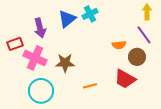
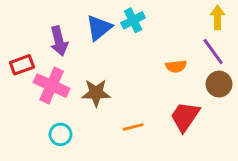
brown circle: (137, 57) -> (219, 84), moved
red trapezoid: (125, 79) -> (185, 117), turned 95
cyan circle: (41, 91) -> (60, 134), size x0.6

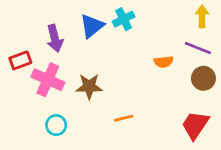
purple line: (213, 51) -> (198, 48), turned -32
red trapezoid: (185, 117) -> (195, 125), moved

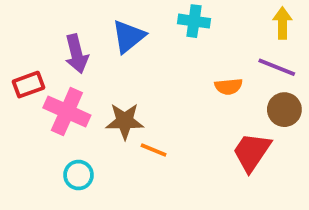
cyan cross: (124, 19) -> (194, 21), moved, turned 35
orange line: (124, 118) -> (154, 150), moved, turned 36
red trapezoid: (195, 125) -> (252, 152), moved

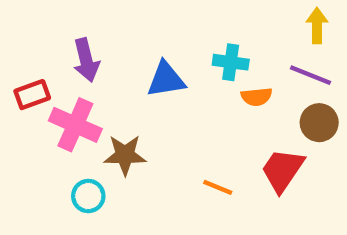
cyan cross: (194, 21) -> (231, 62), moved
blue triangle: (129, 36) -> (166, 79), moved, turned 30
brown star: (125, 121) -> (125, 155), moved
orange line: (154, 150) -> (218, 187), moved

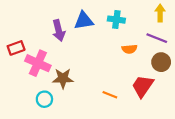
purple arrow: (86, 60) -> (59, 30), moved
cyan cross: (231, 62) -> (116, 20), moved
blue triangle: (166, 79) -> (84, 21), moved

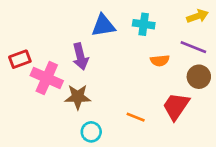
yellow arrow: (160, 13) -> (197, 16), turned 70
purple arrow: (59, 30) -> (80, 57), moved
cyan circle: (44, 99) -> (91, 132), moved

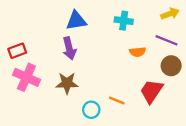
blue triangle: (103, 26) -> (76, 21), moved
pink cross: (47, 78) -> (26, 77), moved
cyan circle: (91, 132) -> (91, 110), moved

